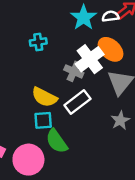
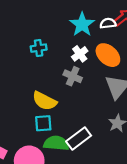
white cross: (90, 59) -> (80, 54), moved, size x0.6
white rectangle: (77, 102) -> (79, 139), moved
green semicircle: (57, 141) -> (56, 143), turned 130

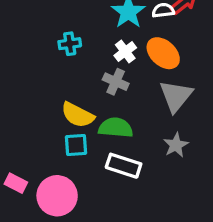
white rectangle: (79, 139) -> (124, 166), turned 55
green semicircle: (56, 143) -> (116, 128), moved

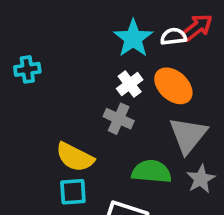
cyan cross: (70, 44) -> (27, 69), moved
green semicircle: (116, 128) -> (152, 172), moved
gray star: (176, 145) -> (201, 179), moved

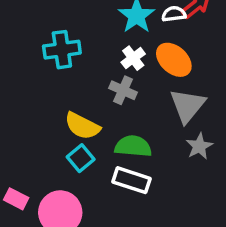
cyan cross: (27, 69) -> (62, 50), moved, size x1.5
green semicircle: (152, 172) -> (133, 146), moved
cyan square: (73, 192) -> (81, 158), turned -36

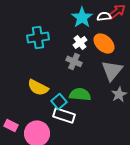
yellow semicircle: (82, 126) -> (38, 87), moved
cyan square: (81, 158) -> (59, 101), moved
white rectangle: (131, 180) -> (64, 115), moved

